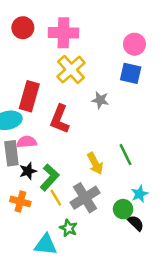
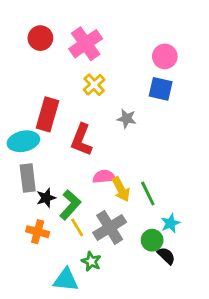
pink cross: (63, 33) -> (86, 44), turned -36
yellow cross: (71, 70) -> (94, 85), size x0.7
pink semicircle: (27, 142) -> (104, 177), moved
green line: (126, 155) -> (148, 194), moved

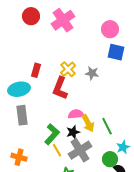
pink circle: (165, 56) -> (110, 29), moved
yellow cross: (94, 85) -> (68, 69), moved
red rectangle: (47, 114) -> (36, 70), size x0.6
black star: (46, 198) -> (73, 132), moved
orange cross: (38, 232) -> (19, 157), moved

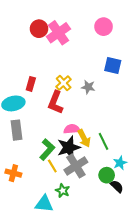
red circle: (31, 16) -> (39, 29), moved
pink circle: (110, 29) -> (104, 27), moved
black star: (73, 132) -> (69, 147), size x1.6

